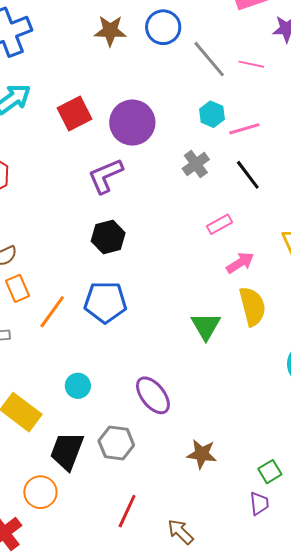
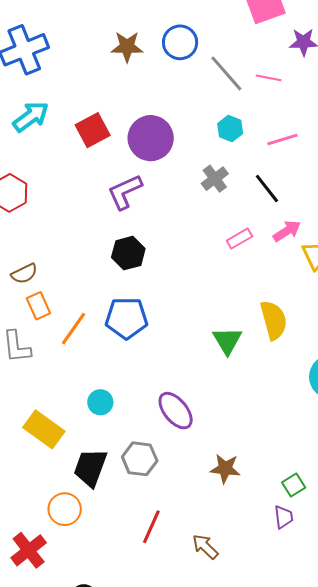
pink line: (244, 129) -> (282, 140), moved
pink arrow: (240, 263) -> (287, 231), moved

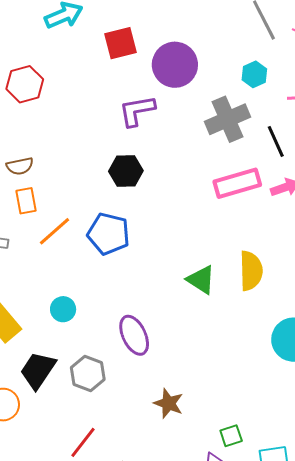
gray cross: (215, 179) -> (228, 119), size x1.6
pink rectangle: (239, 238) -> (237, 183), size x1.8
green triangle: (227, 341) -> (201, 280), turned -40

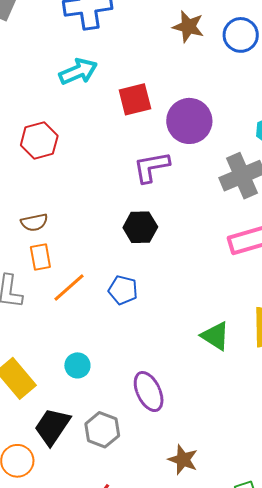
blue pentagon: (109, 234) -> (123, 290), size x0.7

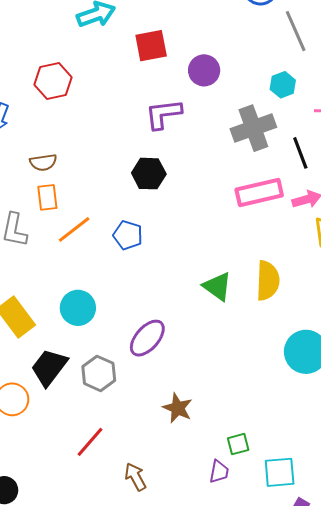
purple circle: (189, 121) -> (204, 70), size x0.7
cyan circle: (77, 365) -> (78, 308), size x1.4
purple ellipse: (149, 392) -> (147, 338), turned 63

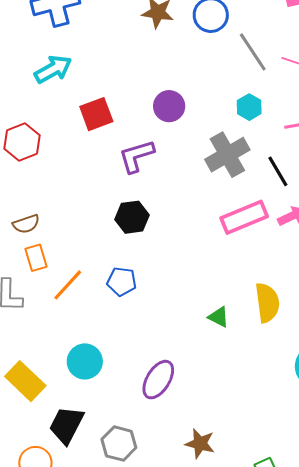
red square: (151, 46) -> (96, 114), moved
green triangle: (217, 286) -> (219, 317), size x0.7
gray hexagon: (99, 373) -> (119, 444), moved

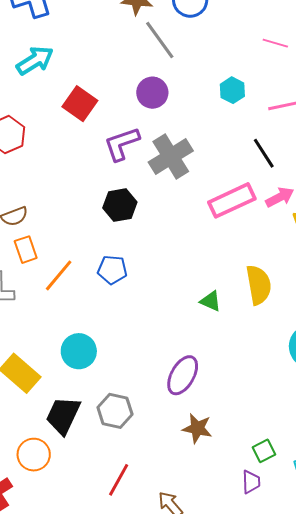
gray line: (253, 52) -> (160, 40), moved
red square: (96, 114) -> (80, 104), turned -32
gray cross: (227, 155) -> (171, 157), moved
purple ellipse: (158, 380) -> (183, 375), moved
gray hexagon: (119, 444) -> (115, 411), moved

